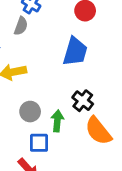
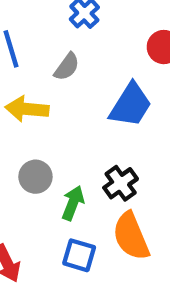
gray semicircle: (21, 26) -> (67, 67), moved
blue square: (39, 143) -> (79, 255), moved

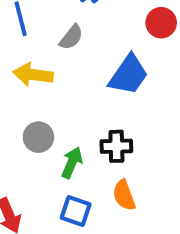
black cross: (121, 183) -> (116, 146), turned 32
orange semicircle: (131, 236) -> (124, 195), size x0.7

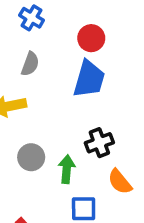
red circle: (161, 23) -> (91, 38), moved

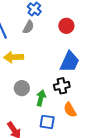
gray semicircle: (30, 64) -> (28, 27), moved
blue trapezoid: (89, 79) -> (70, 62), moved

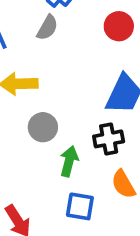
gray circle: (22, 88) -> (43, 127), moved

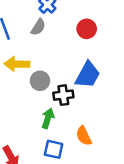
gray circle: (43, 127) -> (40, 81), moved
black cross: (109, 139) -> (63, 95), moved

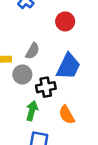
gray semicircle: (38, 27) -> (33, 51), moved
orange semicircle: (84, 136) -> (67, 115), moved

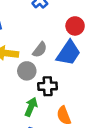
blue trapezoid: (68, 66) -> (68, 53), moved

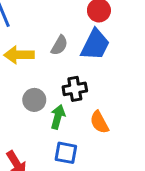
gray circle: (27, 71) -> (34, 100), moved

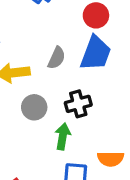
gray circle: (34, 100) -> (34, 107), moved
orange semicircle: (99, 122) -> (111, 159), moved, turned -55

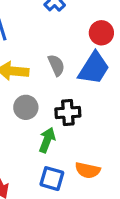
gray semicircle: (57, 58) -> (56, 65), turned -60

